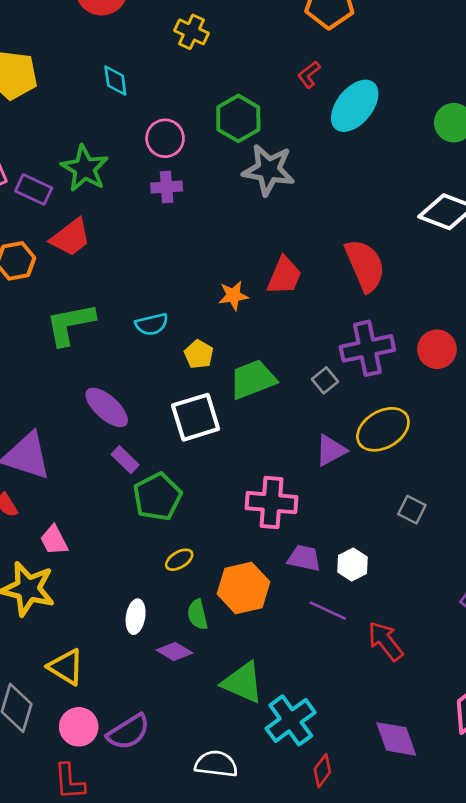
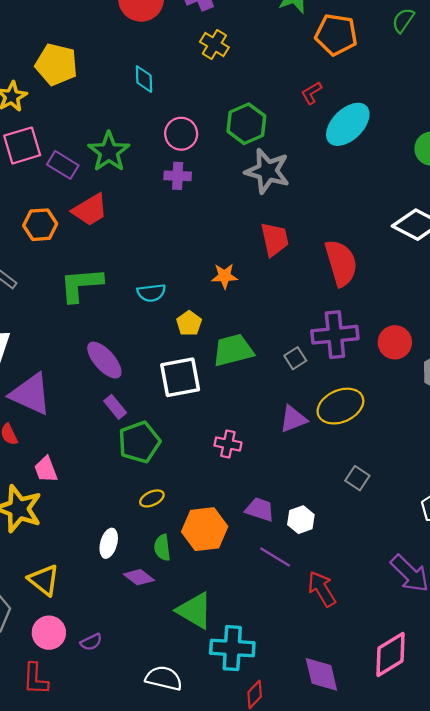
red trapezoid: (284, 276) -> (275, 239), moved, turned -42
pink cross: (271, 503) -> (228, 444), moved, size x0.6
cyan cross: (291, 720) -> (232, 648), turned 33
purple semicircle: (128, 732) -> (91, 642), size x0.6

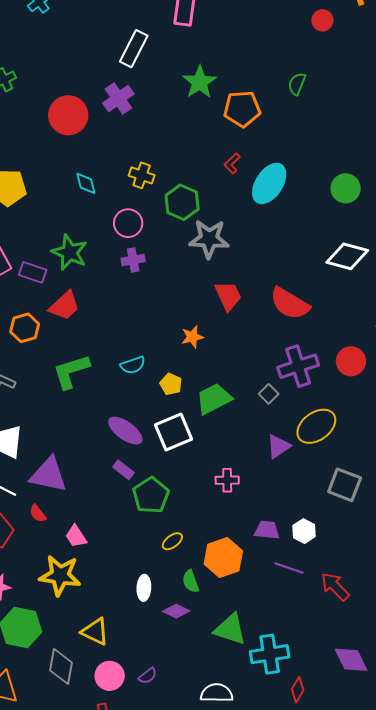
yellow cross: (214, 45) -> (142, 175), moved
red semicircle: (341, 263) -> (290, 304), turned 150
purple ellipse: (104, 360) -> (125, 431), moved
gray square: (357, 478) -> (345, 485), size x1.6

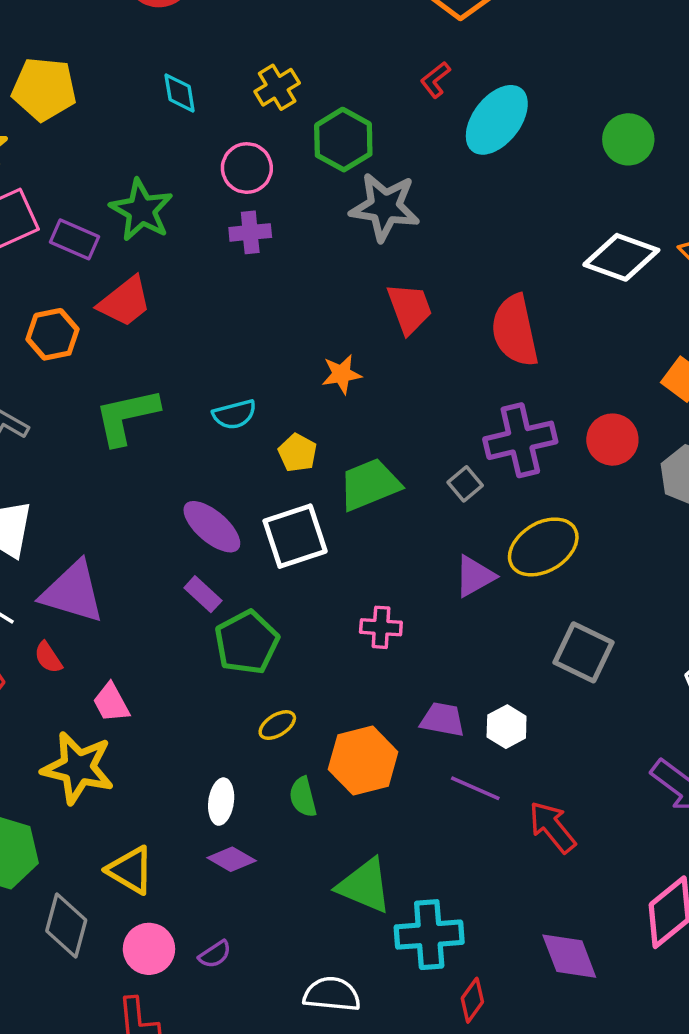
yellow cross: (142, 175) -> (277, 87), turned 35
red semicircle: (290, 304) -> (515, 331), turned 42
purple diamond: (176, 611) -> (232, 859), moved

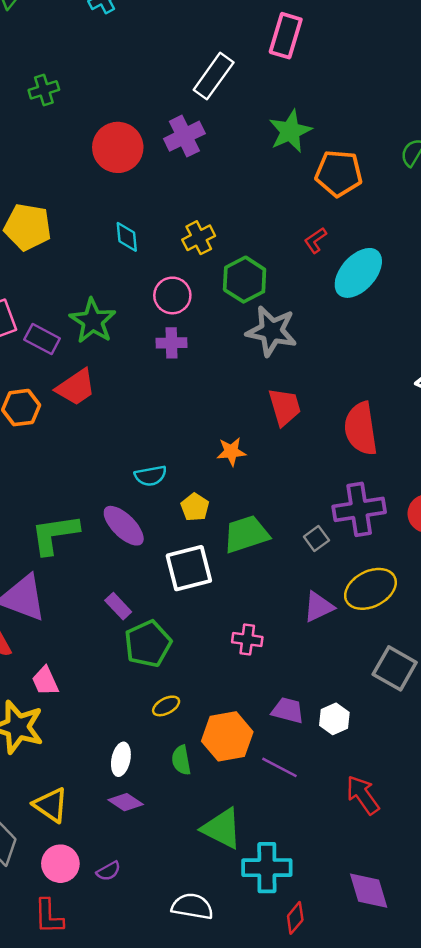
green L-shape: (127, 416) -> (55, 534), moved
purple ellipse: (212, 527) -> (124, 526), moved
purple line: (475, 788) -> (279, 767), moved

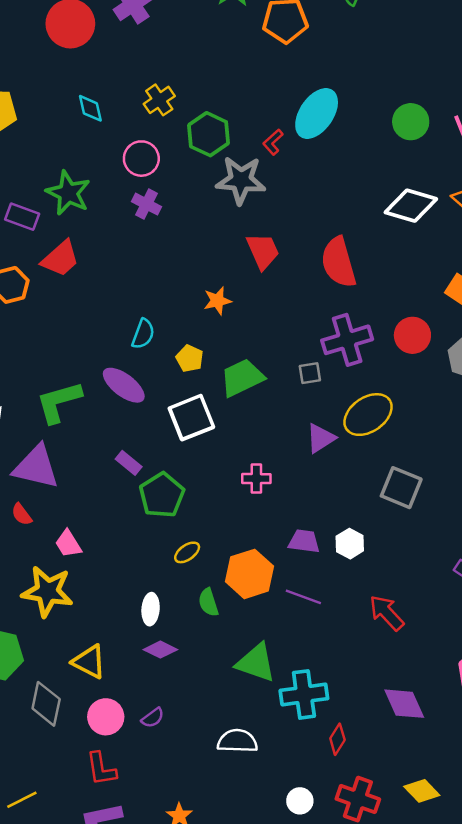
red L-shape: (315, 240) -> (273, 142), moved
purple cross: (171, 343) -> (146, 204), turned 36
cyan semicircle: (151, 476) -> (143, 334), turned -52
gray square: (316, 539) -> (310, 373), turned 35

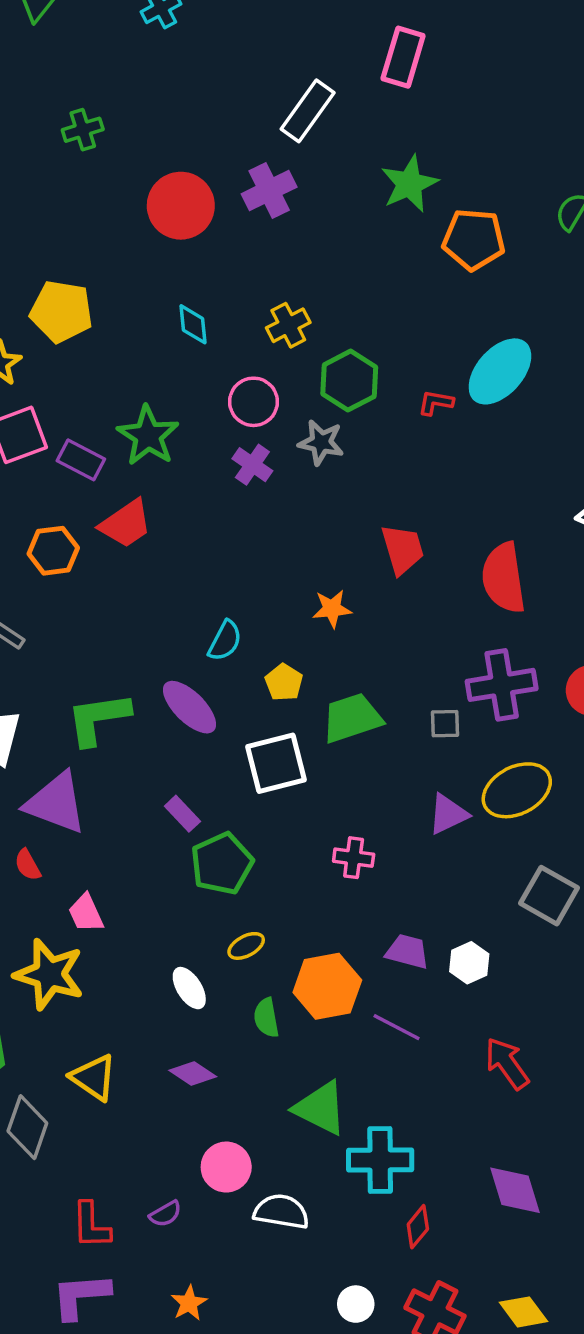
red L-shape: (273, 142) -> (436, 403), turned 45
gray star: (241, 180) -> (321, 442), moved, size x0.7
white ellipse: (151, 609) -> (189, 988), moved, turned -44
pink circle: (106, 717) -> (226, 1167), moved
purple semicircle: (153, 718) -> (165, 1214), moved

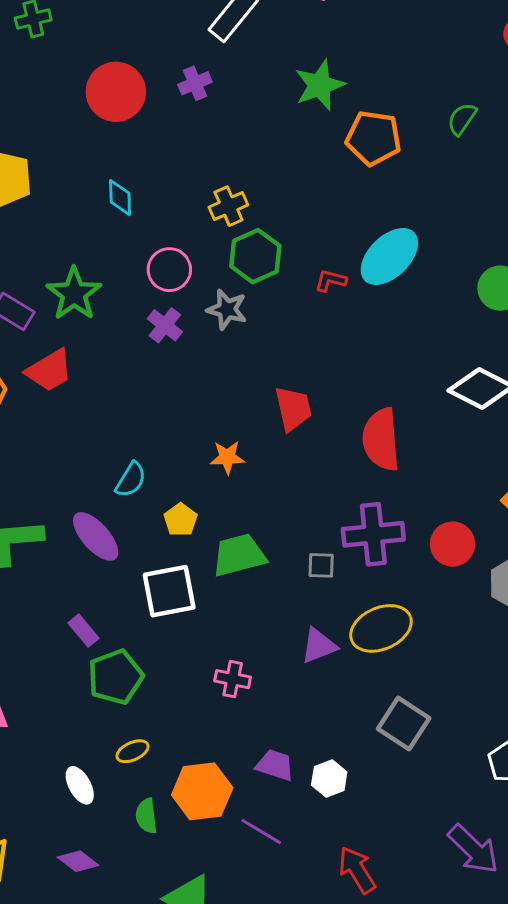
purple cross: (269, 190) -> (195, 83), size x0.7
yellow cross: (288, 325) -> (228, 206), moved

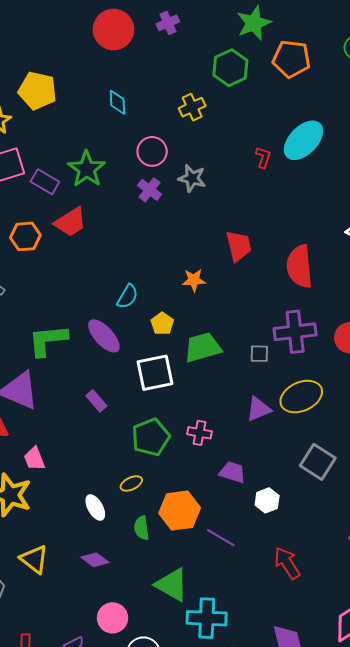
green hexagon: (255, 256) -> (230, 68), moved
red L-shape: (331, 280) -> (263, 157), turned 95
green pentagon: (116, 677) -> (151, 437), moved
purple trapezoid: (275, 765) -> (232, 472), moved

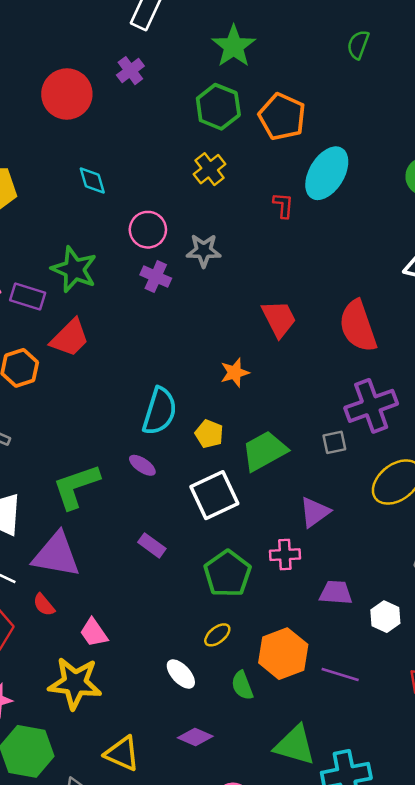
orange pentagon: (291, 59) -> (282, 117), moved, turned 30
yellow cross: (192, 107) -> (210, 169), moved
cyan semicircle: (127, 297) -> (160, 411), size x1.5
purple ellipse: (104, 336) -> (142, 465), size x0.6
purple triangle: (259, 409) -> (315, 512), moved

